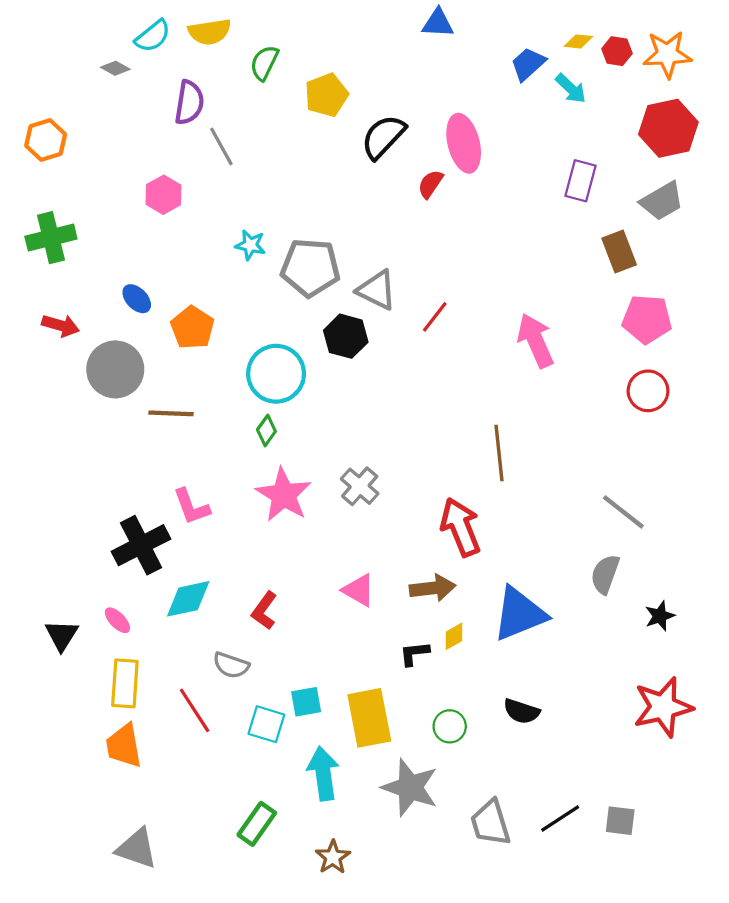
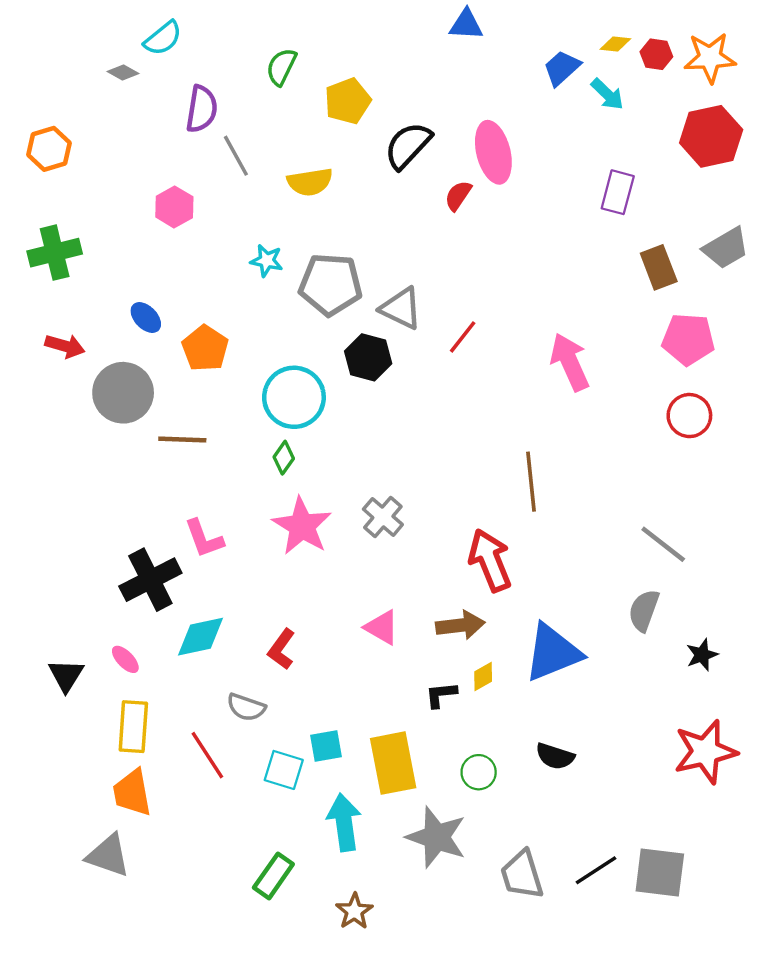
yellow semicircle: (210, 32) -> (310, 182), moved
gray trapezoid: (662, 201) -> (726, 248), moved
gray square: (620, 821) -> (660, 873), size x1.6
gray triangle: (137, 849) -> (108, 855), moved

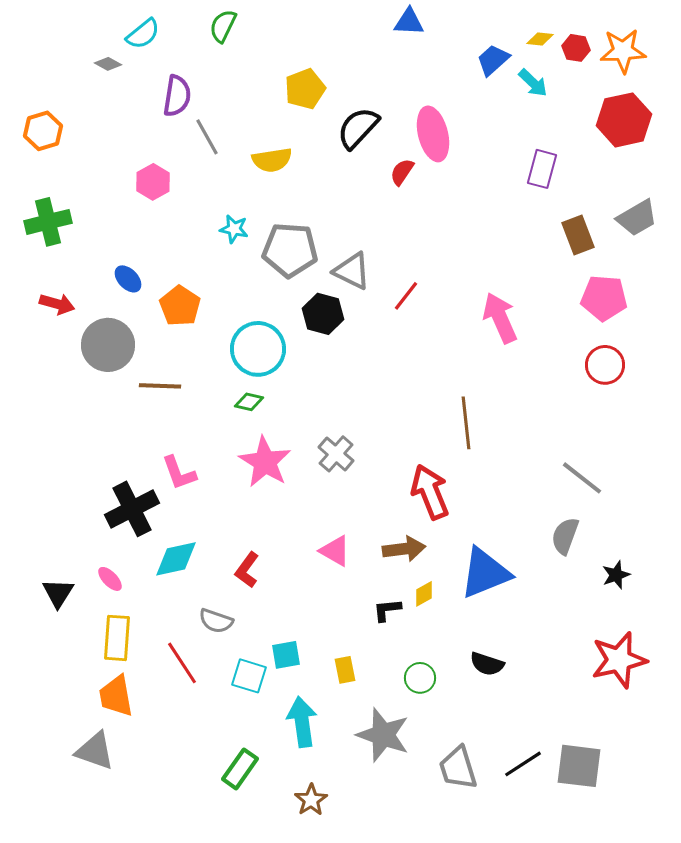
green semicircle: (281, 67) -> (223, 26), moved
green diamond: (284, 458) -> (249, 402), turned 68
yellow rectangle: (393, 763) -> (345, 670), size x0.5

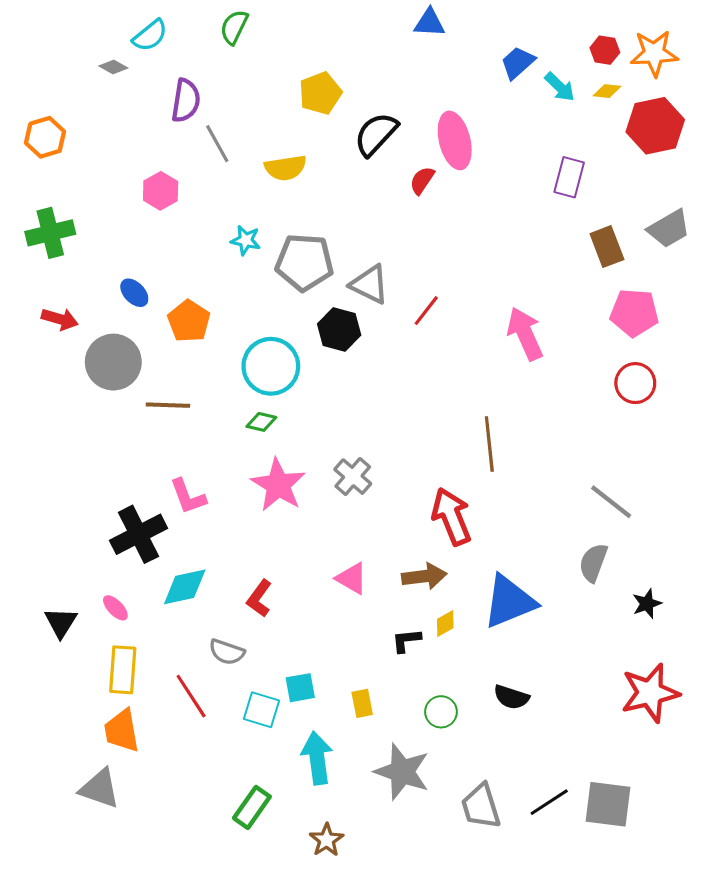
yellow diamond: (540, 39) -> (607, 91), moved

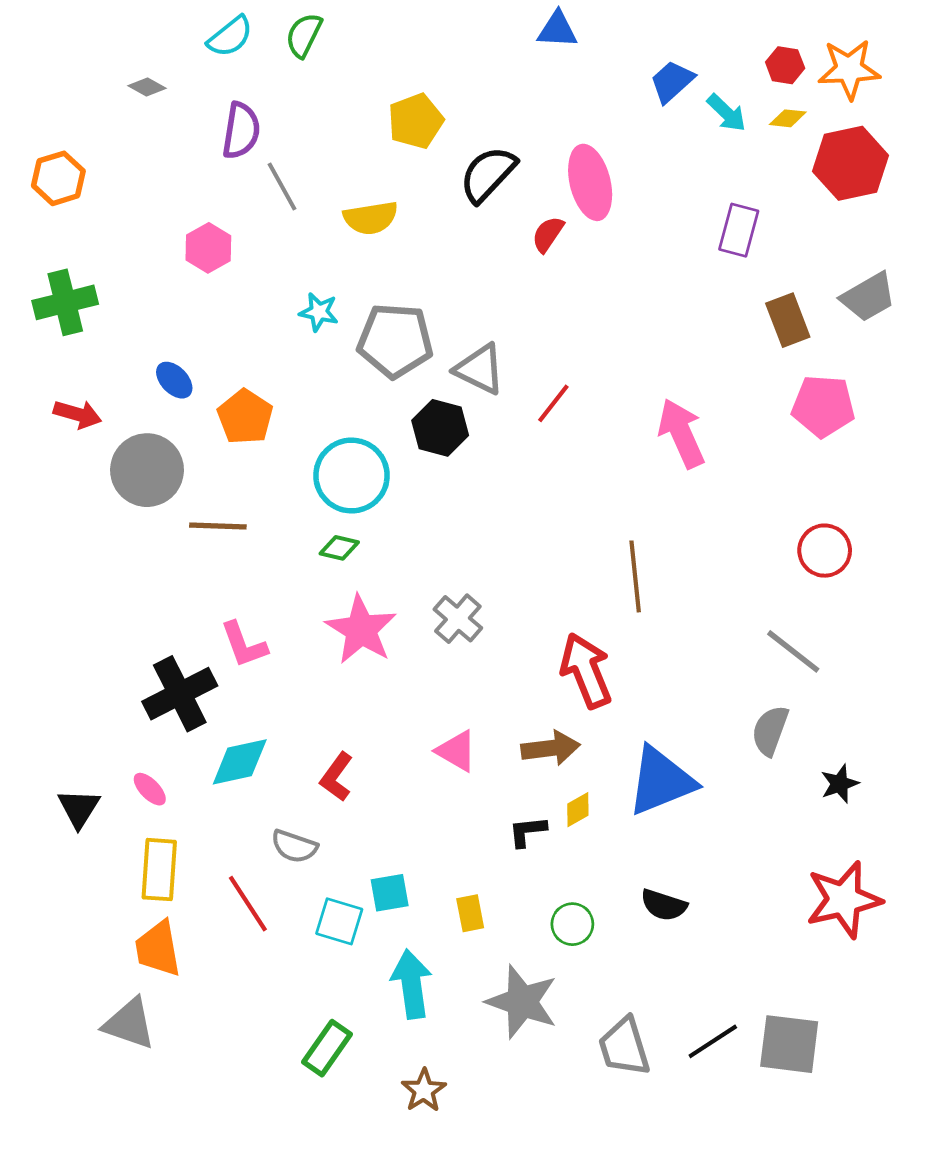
cyan semicircle: (150, 35) -> (230, 37), moved
red circle: (635, 383) -> (825, 551), moved

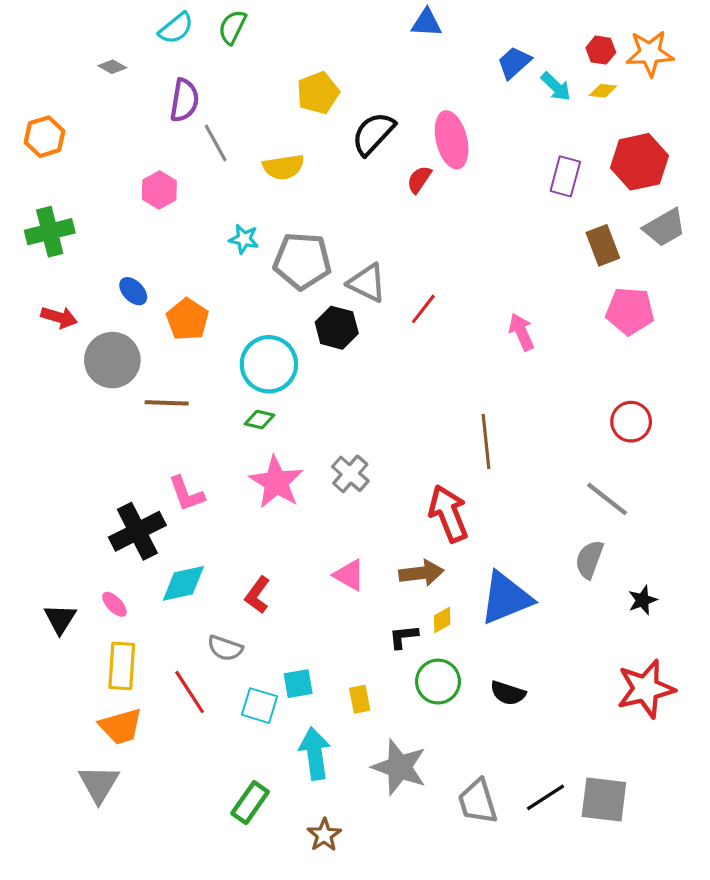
red hexagon: (851, 163) -> (639, 162), moved
pink arrow: (681, 433) -> (521, 332), size x0.7
green circle: (572, 924) -> (438, 682), moved, size x1.4
orange trapezoid: (158, 949) -> (121, 726), turned -96
gray triangle: (129, 1024) -> (99, 784), turned 42

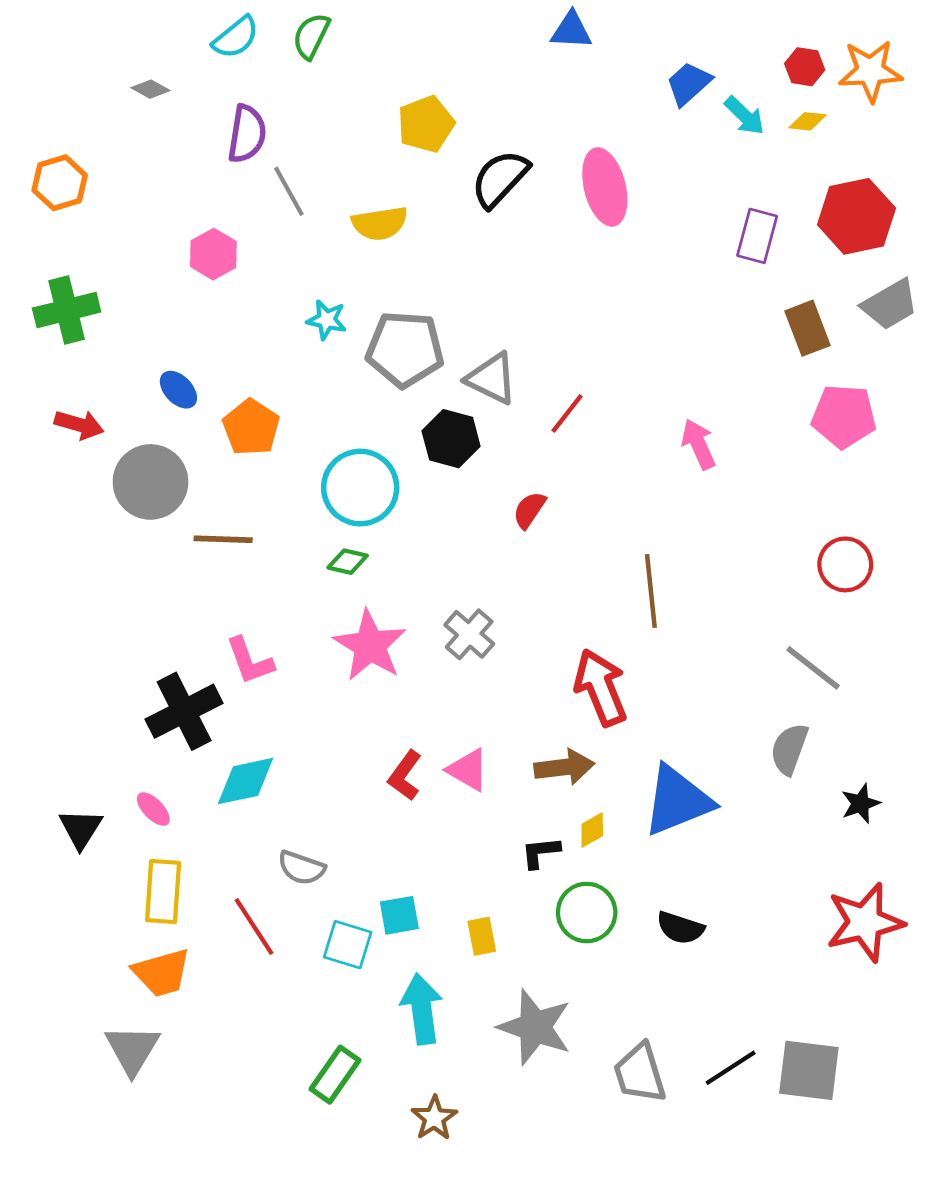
red semicircle: (419, 180) -> (529, 510), moved
red L-shape: (257, 595) -> (405, 776), moved

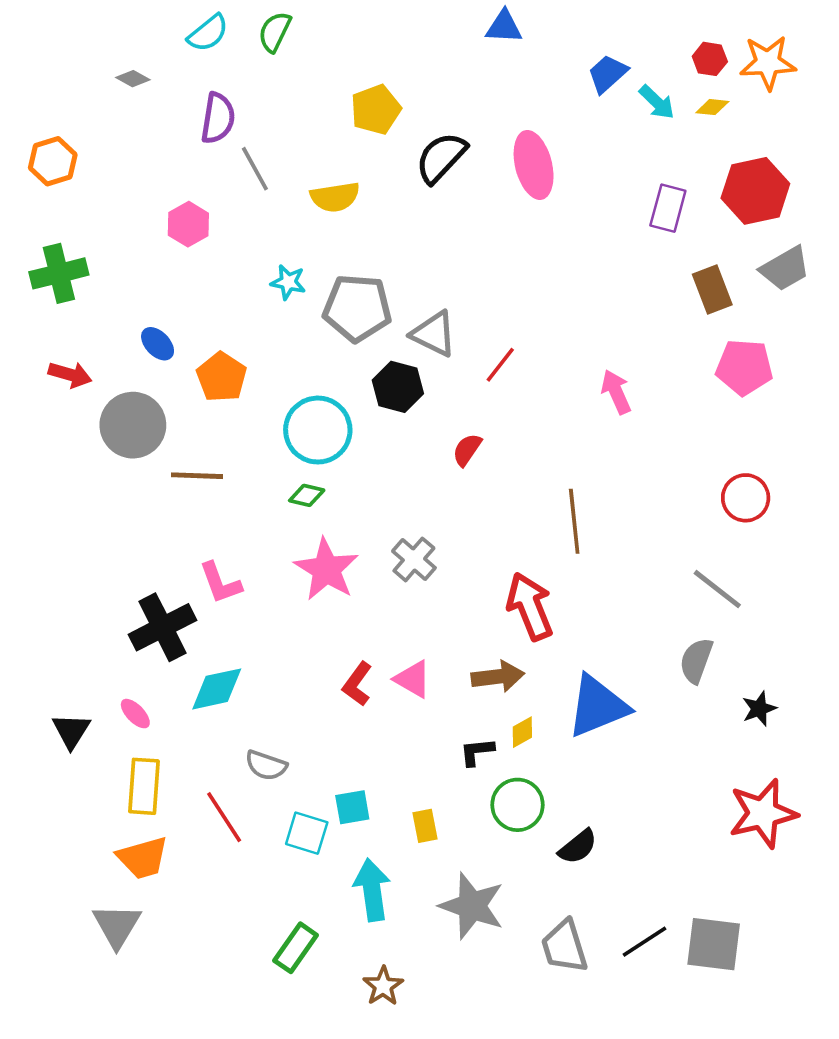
black semicircle: (680, 928) -> (578, 847), moved, turned -57

